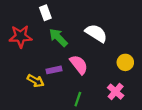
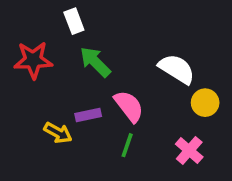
white semicircle: (96, 33) -> (177, 69), moved
green line: (78, 99) -> (127, 145), moved

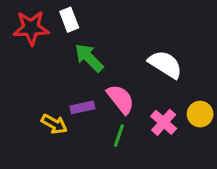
red star: (33, 60) -> (31, 28), moved
yellow circle: (205, 103) -> (200, 114), moved
pink cross: (189, 150) -> (164, 122), moved

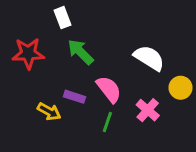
red star: (31, 28) -> (28, 53), moved
purple rectangle: (82, 107) -> (75, 97), turned 30
yellow circle: (200, 114) -> (181, 88), moved

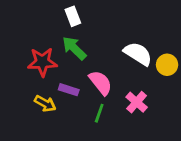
white rectangle: (63, 18) -> (73, 16), moved
red star: (28, 53) -> (42, 62), moved
yellow circle: (181, 88) -> (167, 65), moved

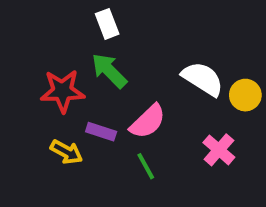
pink semicircle: (101, 83) -> (148, 121), turned 84
pink cross: (137, 102) -> (219, 150), moved
green line: (99, 113) -> (146, 166), turned -48

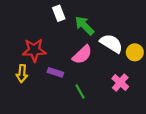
green arrow: (109, 71) -> (84, 26), moved
pink semicircle: (148, 121) -> (82, 55), moved
yellow arrow: (66, 152) -> (22, 74), moved, turned 66

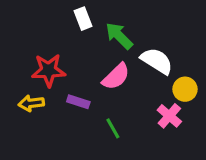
yellow circle: (135, 52) -> (185, 89), moved
yellow arrow: (22, 74) -> (31, 103), turned 78

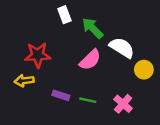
purple rectangle: (78, 102) -> (61, 95), moved
pink cross: (169, 116) -> (123, 104), moved
green line: (113, 128) -> (88, 100), turned -49

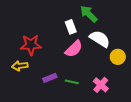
white rectangle: (64, 15) -> (71, 27), moved
green arrow: (93, 28) -> (89, 14), moved
purple rectangle: (61, 95) -> (50, 78), turned -40

